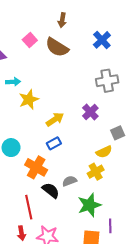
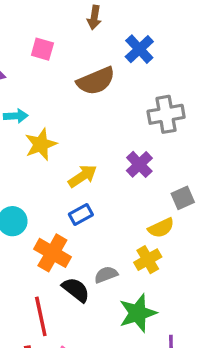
pink square: (30, 40) -> (42, 49), turned -32
blue cross: (102, 40) -> (139, 49), moved
brown semicircle: (57, 47) -> (96, 81), moved, turned -55

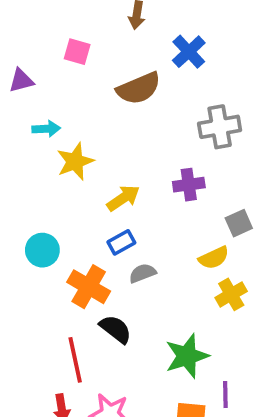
purple cross: (139, 164) -> (189, 185), turned 36
yellow cross: (148, 260) -> (231, 294), moved
gray semicircle: (106, 275) -> (143, 273), moved

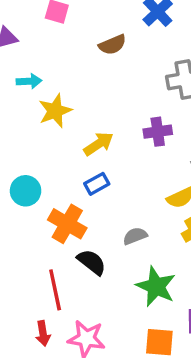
brown semicircle: (139, 88) -> (112, 45), size x0.7
gray semicircle: (143, 273) -> (135, 236), moved
green star: (187, 356) -> (156, 286), turned -30

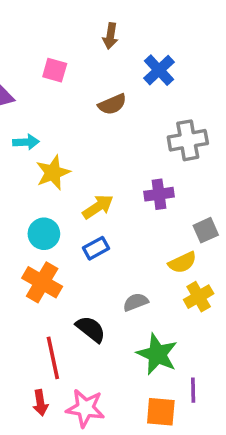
cyan circle: (26, 191) -> (44, 234), moved
orange cross: (67, 224) -> (42, 282), moved

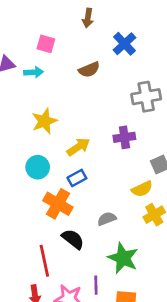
cyan arrow: (26, 142) -> (34, 72), moved
orange cross: (42, 282) -> (58, 204), moved
purple line: (193, 390) -> (96, 285), moved

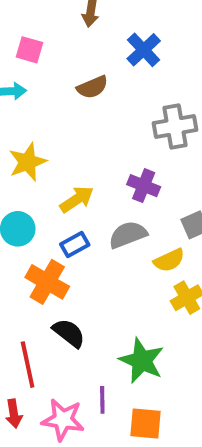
purple cross: (124, 137) -> (144, 186), turned 30
gray semicircle: (107, 219) -> (128, 235), moved, size x1.4

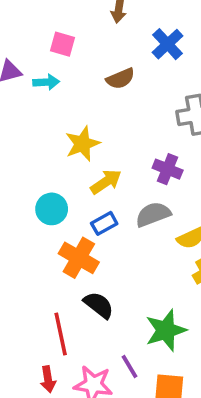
yellow star: (28, 162) -> (82, 144), moved
green star: (142, 361) -> (166, 330), turned 30
purple line: (102, 400) -> (130, 367), turned -30

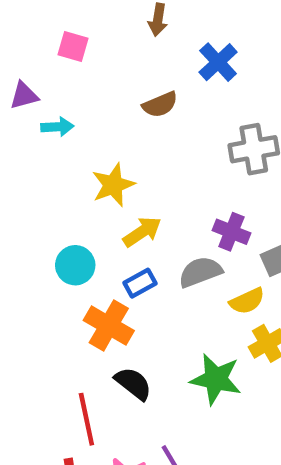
pink square: (62, 44) -> (73, 46), moved
cyan arrow: (46, 82) -> (57, 127), moved
purple cross: (168, 169) -> (231, 232), moved
green star: (166, 330) -> (216, 379), moved, turned 30

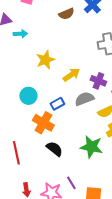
brown semicircle: (160, 105) -> (66, 14), moved
yellow arrow: (142, 232) -> (71, 75), moved
red line: (86, 419) -> (16, 153), moved

